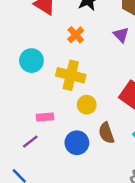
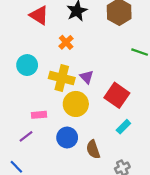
purple triangle: (121, 35) -> (87, 77), moved
yellow circle: (87, 105) -> (76, 104), size x1.5
brown semicircle: (106, 133) -> (93, 149), moved

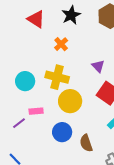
cyan circle: (27, 65) -> (25, 81), moved
purple triangle: (87, 77) -> (98, 66), moved
purple line: (26, 136) -> (19, 123), moved

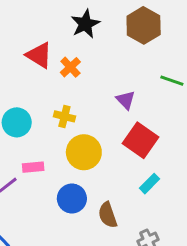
red triangle: (36, 19) -> (39, 55), moved
yellow cross: (57, 77) -> (64, 116), size x0.6

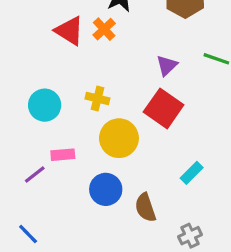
orange cross: (70, 67) -> (104, 29), moved
purple triangle: (126, 100) -> (167, 65), moved, turned 30
red square: (141, 140) -> (164, 108), moved

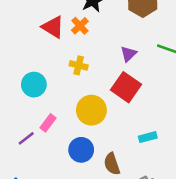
yellow cross: (97, 99) -> (79, 65), moved
pink rectangle: (63, 155) -> (48, 123), turned -48
cyan rectangle: (192, 173) -> (148, 137), turned 30

